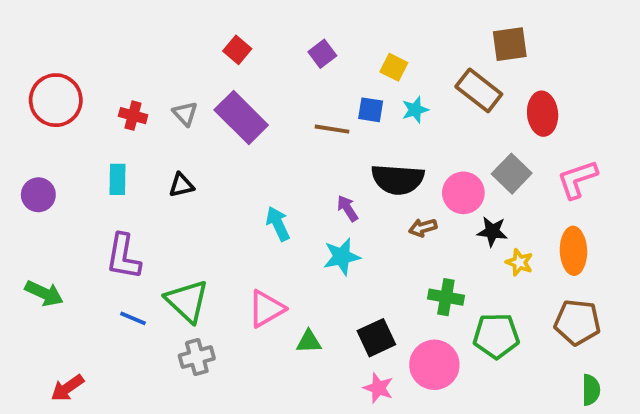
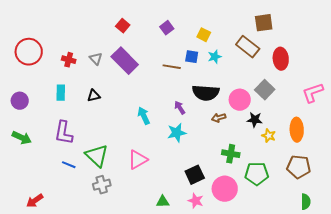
pink L-shape: (577, 179) -> (313, 93), moved
green arrow: (44, 293) -> (22, 138), moved
green triangle: (309, 342) -> (163, 202), moved

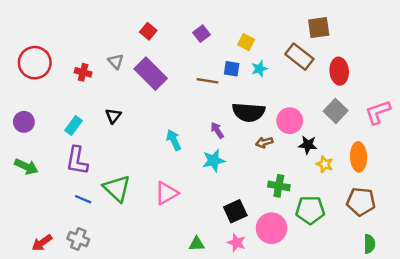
gray triangle: (96, 59) -> (116, 61), moved
gray square: (265, 90) -> (336, 111), moved
cyan rectangle: (61, 93) -> (73, 125), moved, turned 35
black triangle: (94, 96) -> (113, 116), turned -40
gray cross: (102, 185) -> (78, 239), moved, turned 36

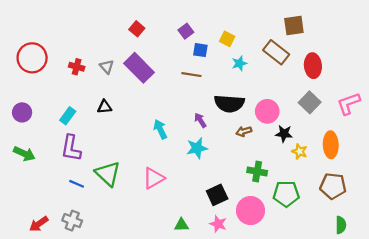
gray triangle: (116, 61) -> (107, 67), moved
blue square: (232, 69) -> (200, 50), moved
black triangle: (113, 116) -> (104, 107), turned 48

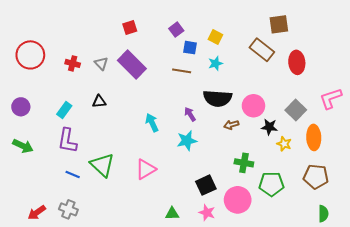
red square: (137, 29) -> (130, 27), turned 32
cyan star: (239, 63) -> (215, 63), moved
gray square: (310, 102) -> (296, 110), moved

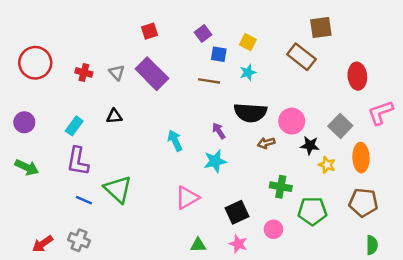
red ellipse: (297, 62) -> (357, 76), moved
pink triangle: (146, 169) -> (187, 198), moved
pink circle: (238, 200) -> (273, 229), size x0.6

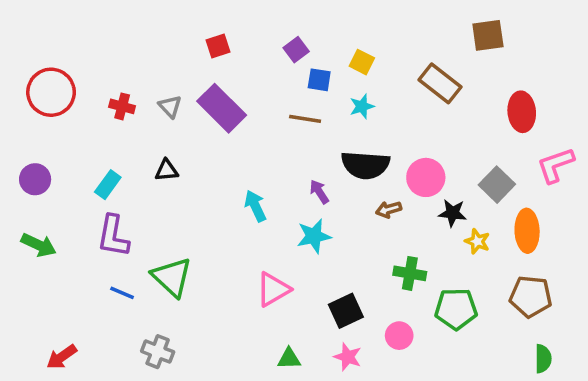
brown square: (321, 28) -> (488, 35), moved
gray cross: (79, 240) -> (158, 352), moved

